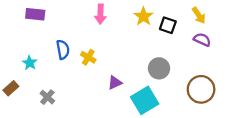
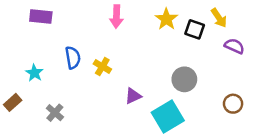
yellow arrow: (199, 15) -> (219, 18), moved
brown circle: (201, 89) -> (233, 104), size x0.6

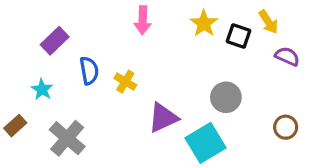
purple rectangle: (41, 17) -> (55, 41), moved, turned -50
purple triangle: (133, 96) -> (163, 118), size x1.5
gray cross: (55, 113) -> (67, 138), size x1.6

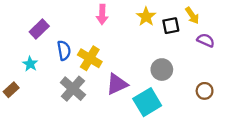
black square: (238, 36) -> (171, 26), turned -30
yellow cross: (125, 82) -> (90, 58), size x1.5
gray cross: (67, 138) -> (73, 89), moved

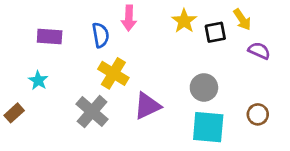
purple rectangle: (39, 29) -> (50, 36), turned 48
blue semicircle: (64, 50) -> (101, 35), moved
cyan square: (147, 102) -> (208, 127), moved, turned 36

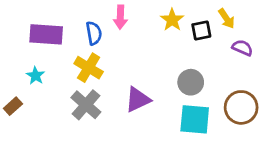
purple rectangle: (50, 36) -> (46, 34), size x1.4
yellow cross: (113, 73) -> (89, 68), moved
brown circle: (258, 114) -> (241, 107), size x1.6

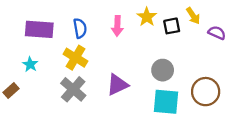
pink arrow: (120, 17) -> (117, 26), moved
purple semicircle: (242, 48) -> (217, 33), moved

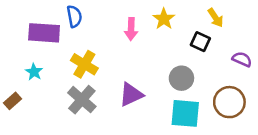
black square: (172, 26) -> (200, 42), moved, turned 36
blue semicircle: (80, 28) -> (74, 16), moved
purple semicircle: (217, 33) -> (242, 59), moved

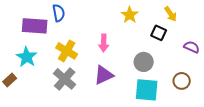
pink arrow: (131, 29) -> (104, 43), moved
cyan star: (34, 72) -> (27, 57), size x1.5
brown circle: (229, 102) -> (182, 81), size x0.7

